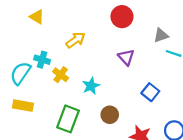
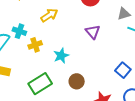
yellow cross: (61, 75) -> (35, 45), turned 32
blue square: (150, 92) -> (123, 70), moved
green rectangle: (68, 119) -> (40, 84), turned 35

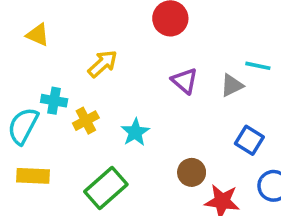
gray triangle: (124, 14) -> (232, 85), moved
brown circle: (77, 81) -> (192, 172), moved

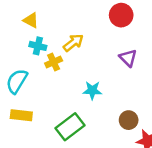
cyan cross: (54, 101) -> (38, 46), moved
yellow cross: (86, 121) -> (54, 62), moved
cyan star: (135, 132) -> (92, 90), turned 30

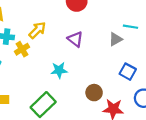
purple triangle: (128, 58) -> (75, 39), moved

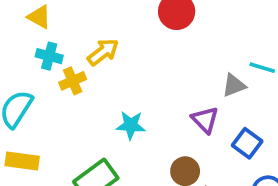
purple triangle: (75, 39) -> (205, 120), moved

